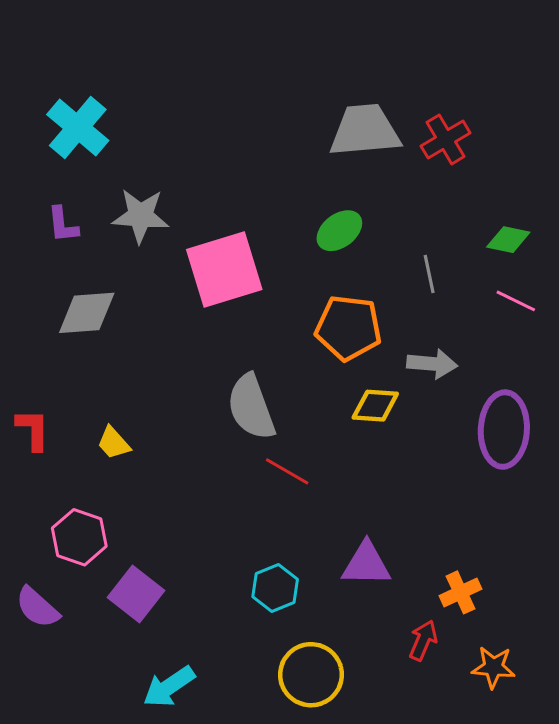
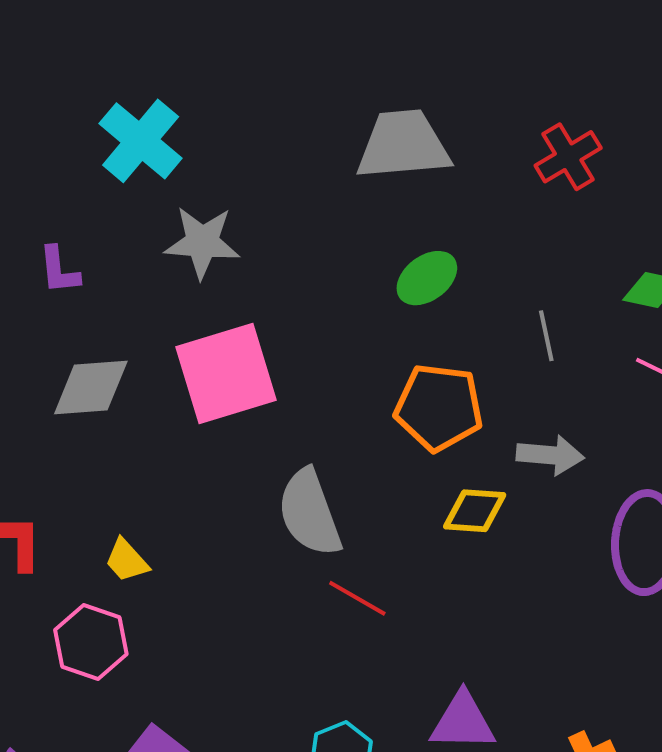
cyan cross: (78, 127) -> (141, 141), moved
gray trapezoid: (365, 130) -> (403, 145), moved
gray star: (141, 216) -> (202, 242), moved
pink square: (224, 270) -> (226, 374), moved
pink hexagon: (79, 537) -> (91, 642), moved

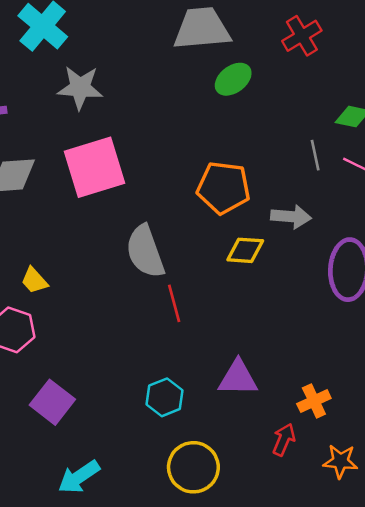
green ellipse: (427, 278) -> (233, 79), moved
gray line: (546, 336) -> (315, 155), moved
red line: (357, 598) -> (174, 303), turned 45

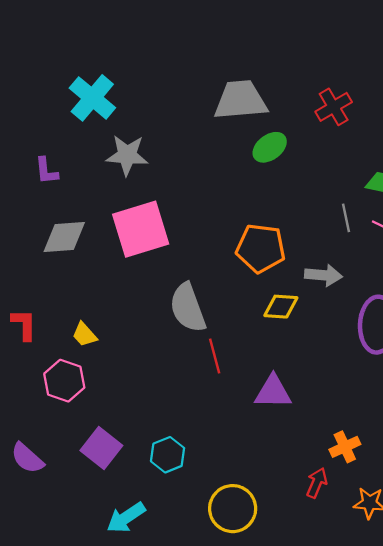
purple triangle: (238, 378) -> (273, 392), moved
cyan hexagon: (164, 397) -> (168, 455), moved

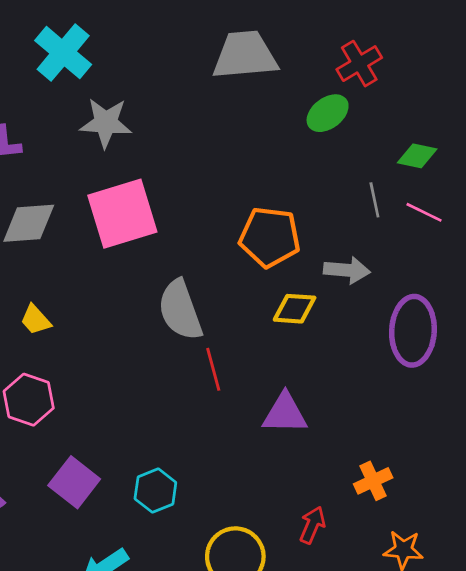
green ellipse: (270, 147) -> (328, 113), moved
yellow trapezoid: (85, 335) -> (36, 320), moved
red arrow: (317, 483) -> (312, 525), moved

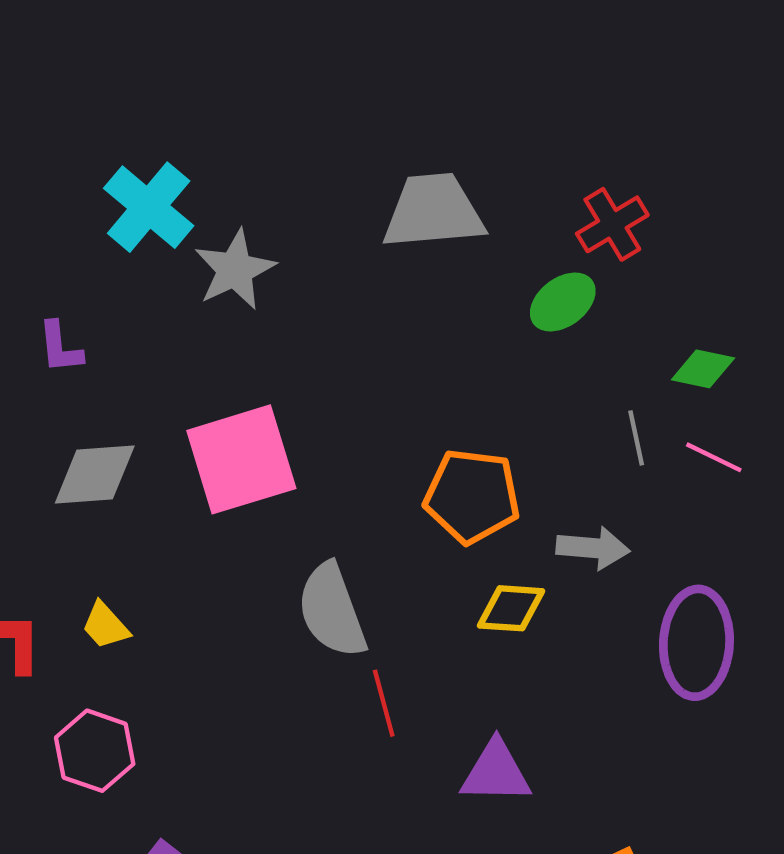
gray star: (106, 123) -> (235, 270), moved, turned -30

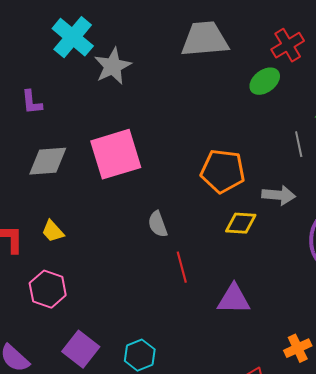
gray semicircle: (332, 610) -> (158, 224), size x0.6

